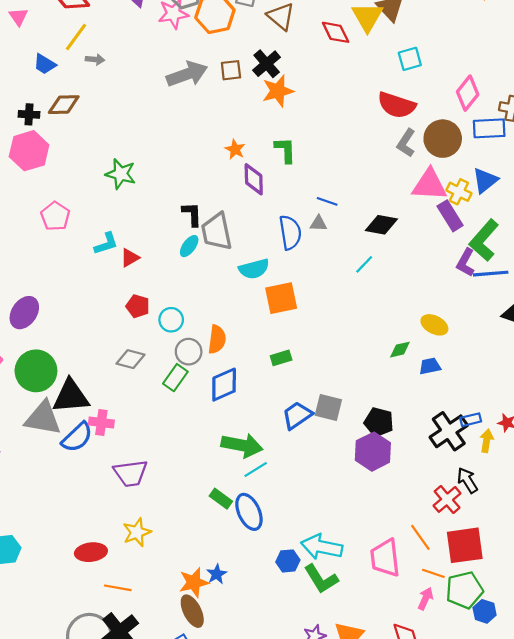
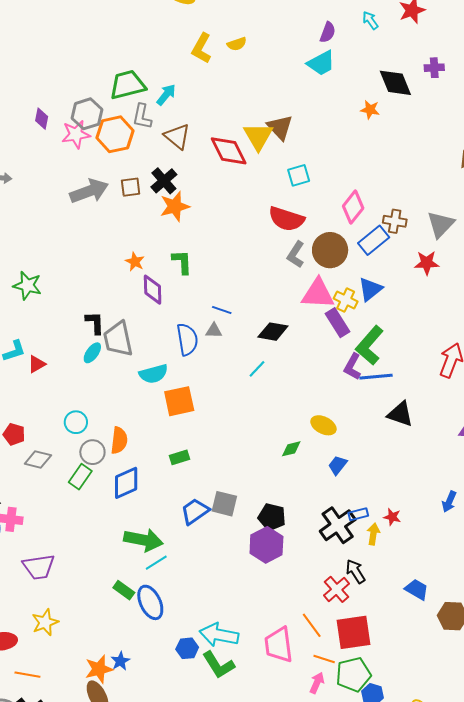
red diamond: (336, 32) -> (229, 151), size x1.4
blue rectangle: (489, 128) -> (374, 240), turned -36
red pentagon: (138, 306) -> (14, 434), moved
blue trapezoid: (430, 366) -> (338, 465), moved, turned -40

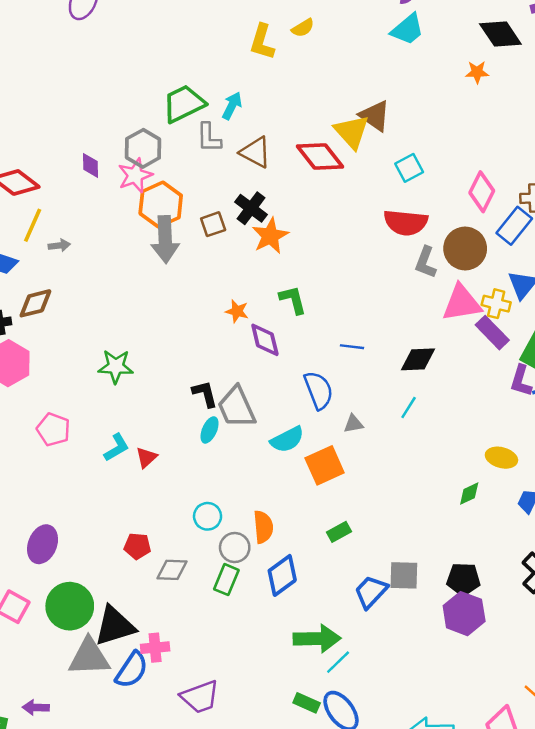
orange hexagon: (115, 134) -> (161, 204), moved
gray arrow: (89, 191) -> (165, 239), turned 120
gray triangle: (214, 331) -> (353, 424), moved

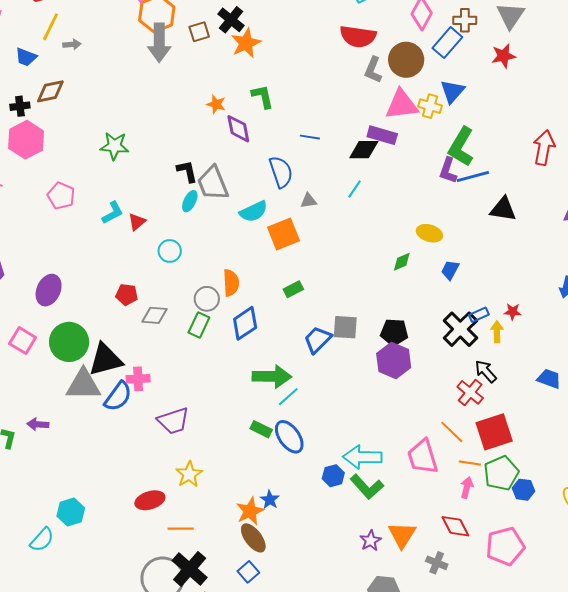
purple rectangle: (492, 333) -> (382, 135), moved, turned -32
cyan circle: (208, 516) -> (170, 251), moved

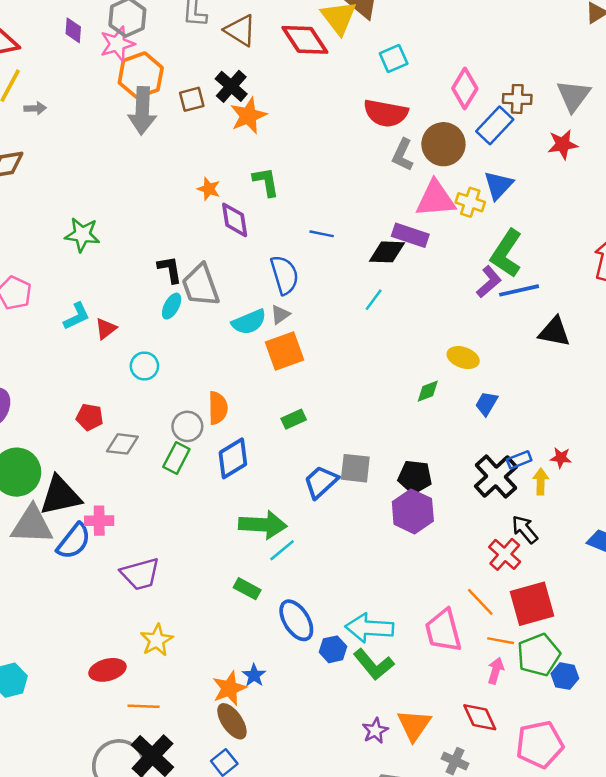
purple L-shape: (448, 170) -> (489, 282), turned -152
gray triangle: (309, 201) -> (280, 315), moved, turned -30
blue ellipse: (289, 437) -> (296, 620), moved

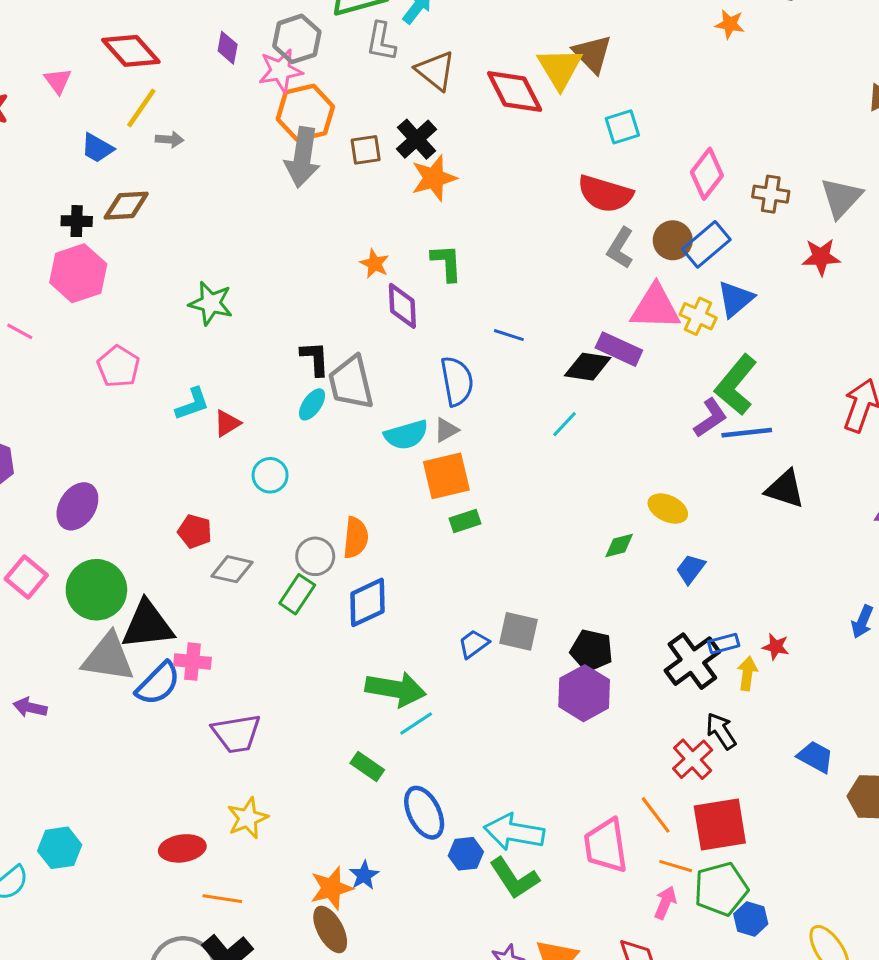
blue rectangle: (495, 125) -> (706, 244), moved
brown circle: (443, 144) -> (673, 240), size x0.7
green rectangle: (294, 419) -> (465, 521), moved
blue trapezoid: (321, 482) -> (474, 644), size x0.7

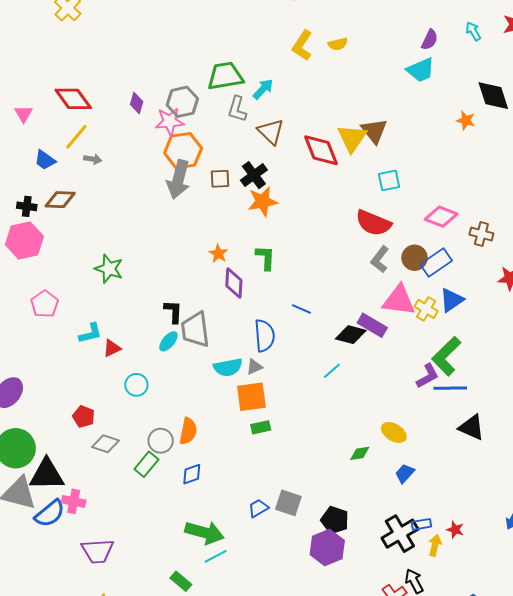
pink diamond: (707, 174) -> (441, 217), turned 68
blue diamond: (368, 602) -> (192, 474), size x0.7

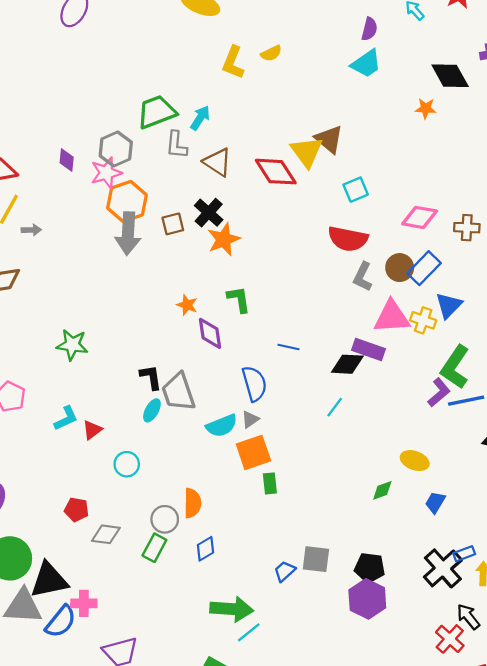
green rectangle: (261, 427) -> (270, 483), turned -72

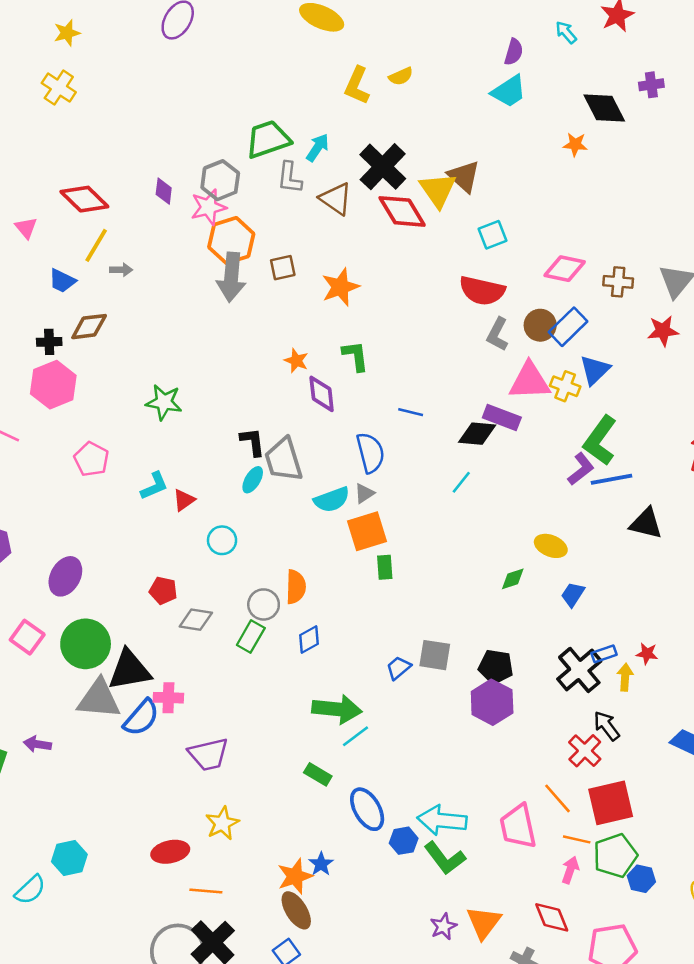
black cross: (209, 213) -> (383, 167), moved, size x1.4

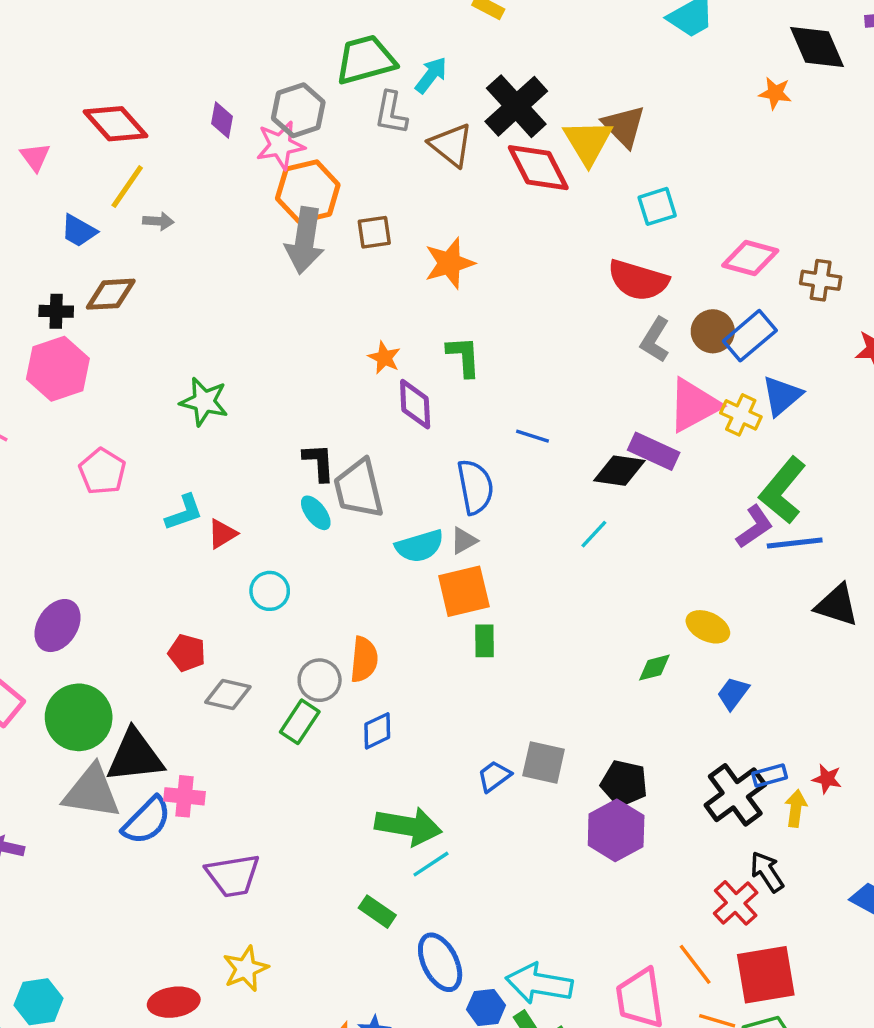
pink triangle: (530, 381) -> (694, 405), turned -30
cyan ellipse: (253, 480) -> (316, 513), turned -72

